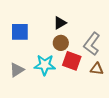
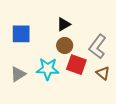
brown triangle: (97, 69) -> (103, 73), turned 32

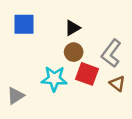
blue square: (21, 34) -> (24, 24), moved
gray triangle: (18, 74) -> (15, 96), moved

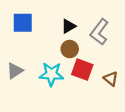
gray L-shape: (111, 53) -> (99, 32), moved
gray triangle: (15, 96) -> (15, 71), moved

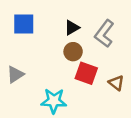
cyan star: (51, 74) -> (54, 101), moved

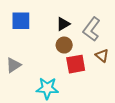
red square: (86, 73) -> (76, 64), turned -30
brown triangle: (116, 83) -> (102, 56), moved

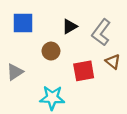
brown circle: (64, 45) -> (51, 51), moved

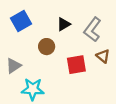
blue square: (23, 23) -> (21, 21), turned -30
cyan star: (52, 98) -> (33, 89), moved

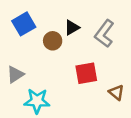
brown circle: (47, 47) -> (53, 41), moved
brown triangle: (103, 56) -> (116, 93), moved

